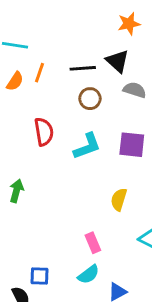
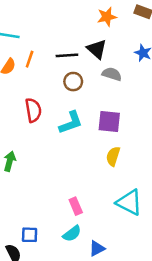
yellow semicircle: (119, 199) -> (113, 156), moved

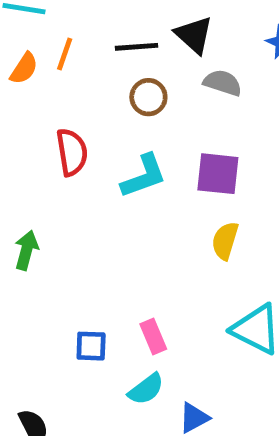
blue square: (30, 235) -> (91, 346), moved

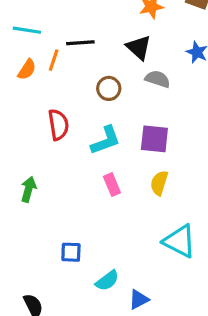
black line: (136, 47) -> (80, 43), moved
pink rectangle: (153, 336) -> (112, 185), moved

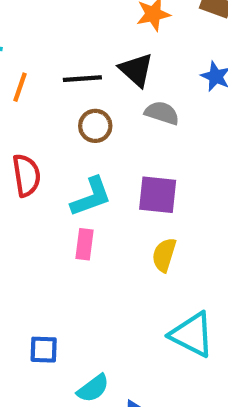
black line: (80, 43) -> (82, 79), moved
pink rectangle: (112, 185) -> (84, 244), moved, turned 30

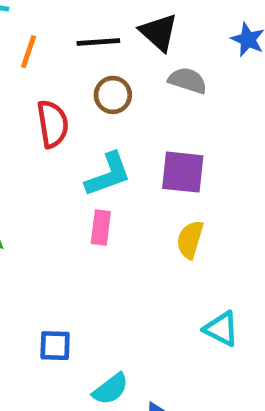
red semicircle: (26, 175) -> (53, 124), moved
cyan triangle: (192, 335) -> (221, 329), size x0.7

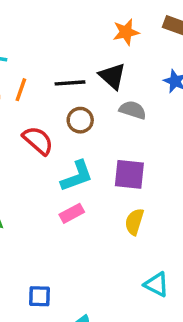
red semicircle: (53, 124) -> (38, 140), turned -40
pink rectangle: (101, 228) -> (72, 213), turned 55

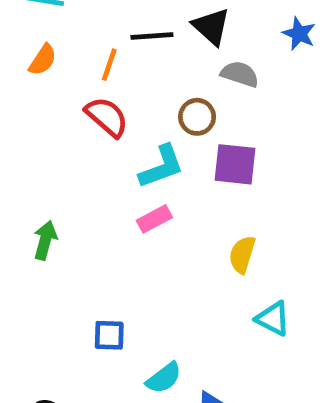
orange line: (21, 90) -> (109, 65), moved
brown circle: (80, 120) -> (197, 117), moved
yellow semicircle: (134, 222) -> (242, 255), moved

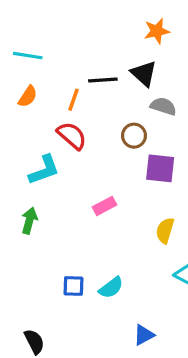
cyan L-shape: (161, 167) -> (44, 170), moved
cyan semicircle: (164, 378) -> (111, 288), moved

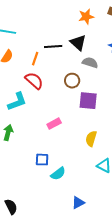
blue square: (73, 286) -> (42, 160), moved

